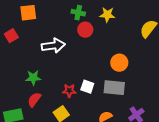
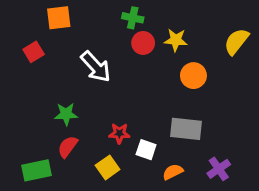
yellow star: (107, 15) -> (176, 40), moved
white arrow: (53, 46) -> (96, 67), turned 55
orange circle: (119, 63) -> (193, 76), moved
white square: (87, 87) -> (146, 150), moved

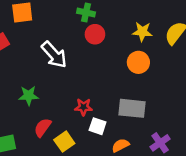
yellow star: (176, 40) -> (142, 32), moved
red star: (119, 133) -> (83, 107), moved
red semicircle: (68, 147) -> (43, 127), moved

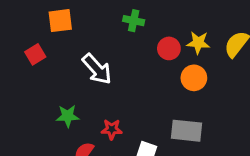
red circle: (95, 34) -> (169, 48), moved
red star: (83, 107) -> (112, 129), moved

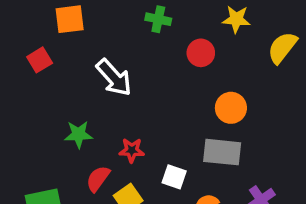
yellow star: (198, 43) -> (236, 19), moved
orange circle: (194, 78) -> (231, 108), moved

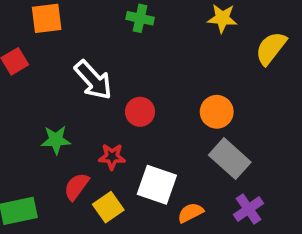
red circle: (201, 53) -> (140, 112), moved
gray rectangle: (222, 152) -> (230, 159), moved, turned 36
white square: (174, 177) -> (157, 185), size x1.5

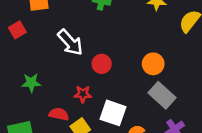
green star: (56, 140) -> (31, 83), moved
red semicircle: (76, 187) -> (59, 114), turned 66

